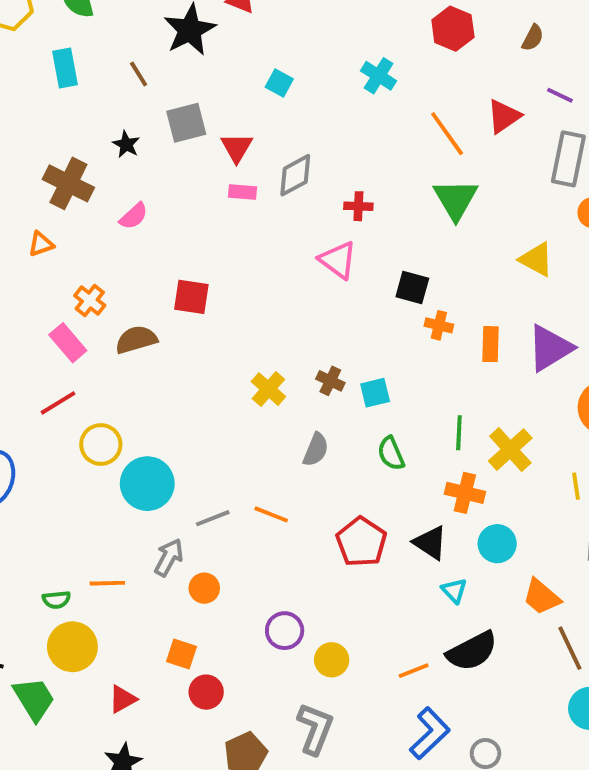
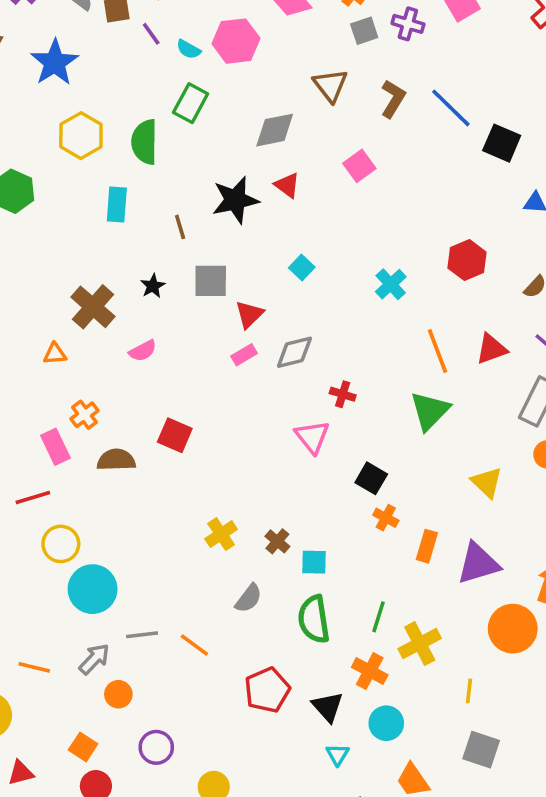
pink rectangle: (243, 192) -> (244, 355), turned -50
green semicircle: (391, 453) -> (314, 619), size x1.5
purple circle: (285, 631) -> (156, 747), moved

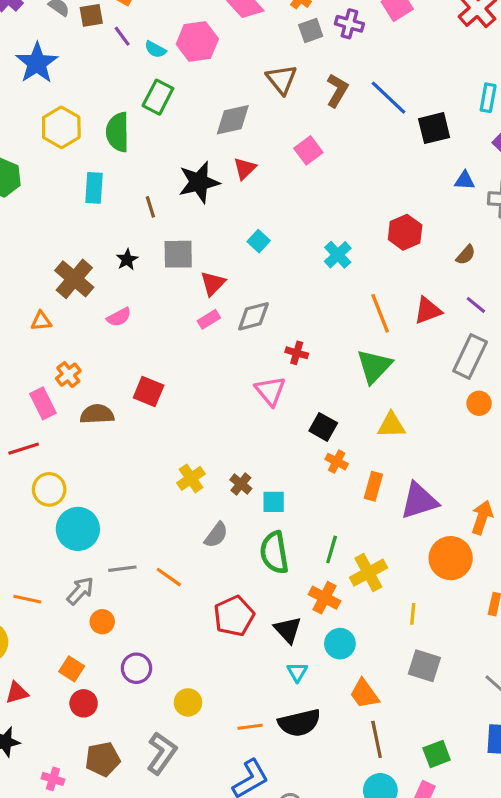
black square: (502, 143) -> (434, 128), turned -36
red triangle: (287, 185) -> (245, 168), turned 40
yellow triangle: (487, 482) -> (391, 425), moved, turned -44

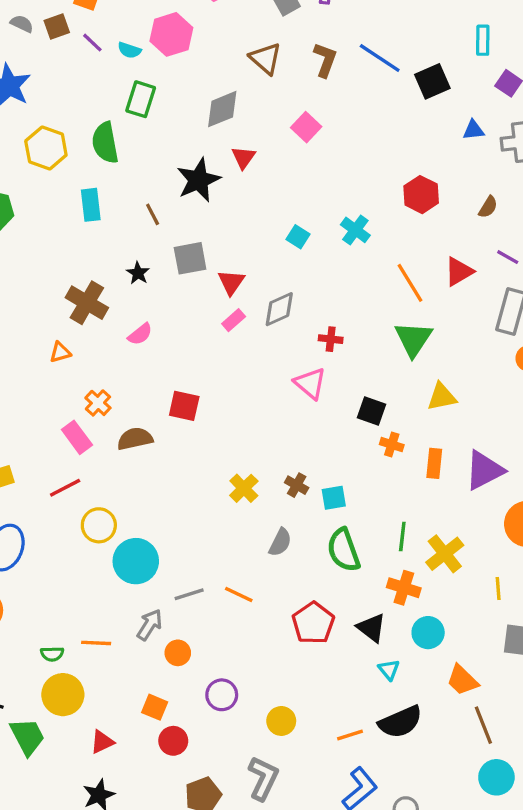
cyan square: (259, 241) -> (298, 237), moved

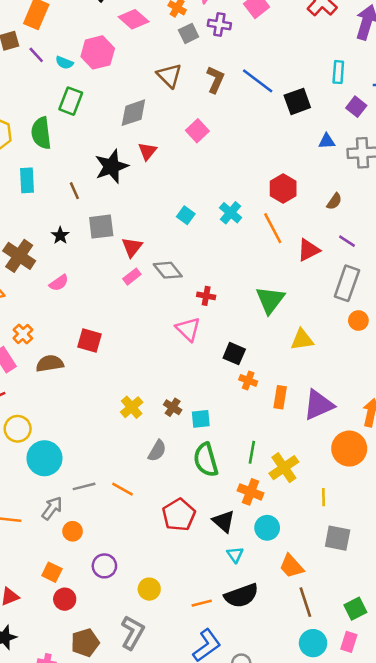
orange line: (410, 283) -> (273, 228), moved
gray diamond: (279, 309) -> (168, 270), turned 72
yellow triangle: (442, 397) -> (302, 340), moved

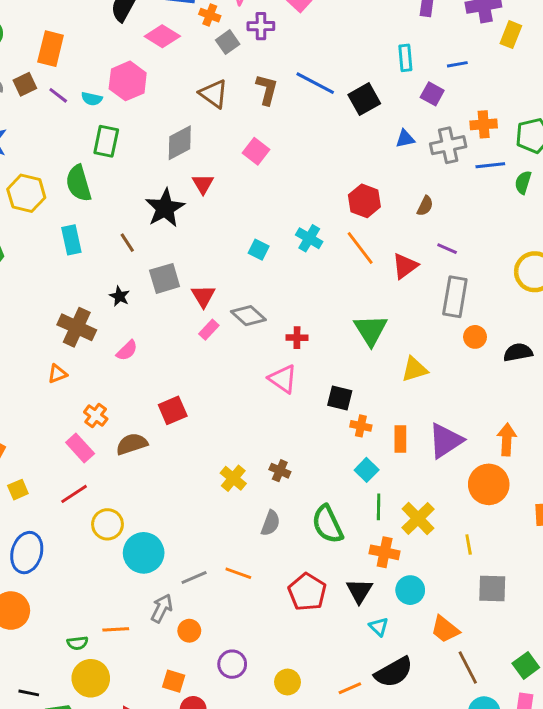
red square: (89, 341) -> (173, 410), turned -30
cyan square: (201, 419) -> (367, 470), moved, turned -30
black triangle: (224, 521) -> (359, 591), turned 30

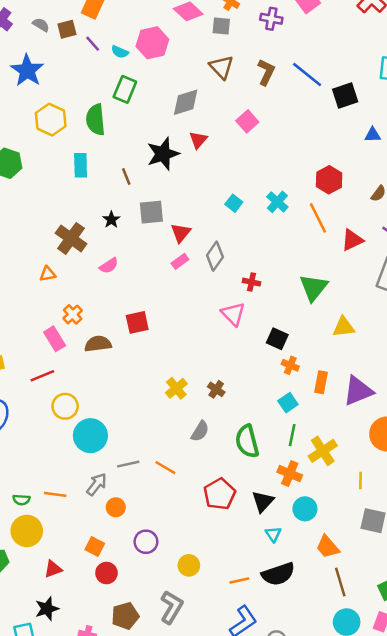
gray square: (228, 42) -> (221, 26), moved, turned 30
gray diamond: (248, 316) -> (215, 256), turned 72

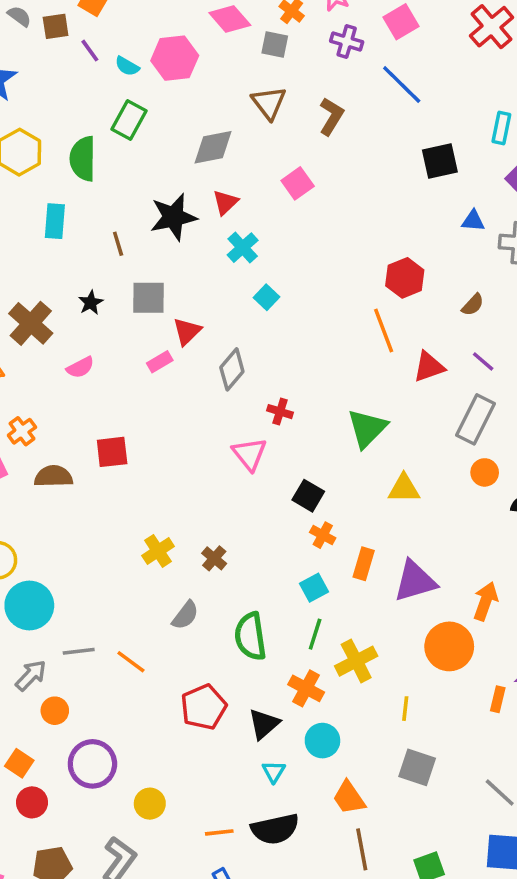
blue line: (307, 75) -> (402, 84), moved
cyan cross: (277, 202) -> (243, 248), moved
pink rectangle: (180, 261) -> (160, 362), moved
purple circle: (146, 542) -> (92, 764), size x1.4

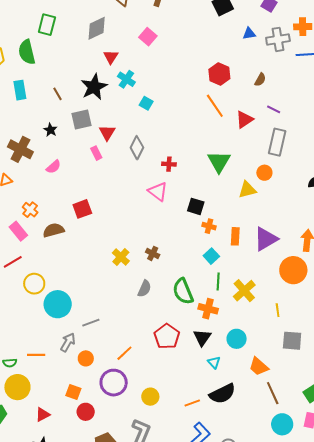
black star: (173, 217) -> (94, 87), moved
pink rectangle: (160, 362) -> (96, 153), turned -72
orange circle: (485, 472) -> (264, 173), moved
orange line: (131, 662) -> (124, 353), moved, turned -66
orange cross: (306, 688) -> (208, 309), moved

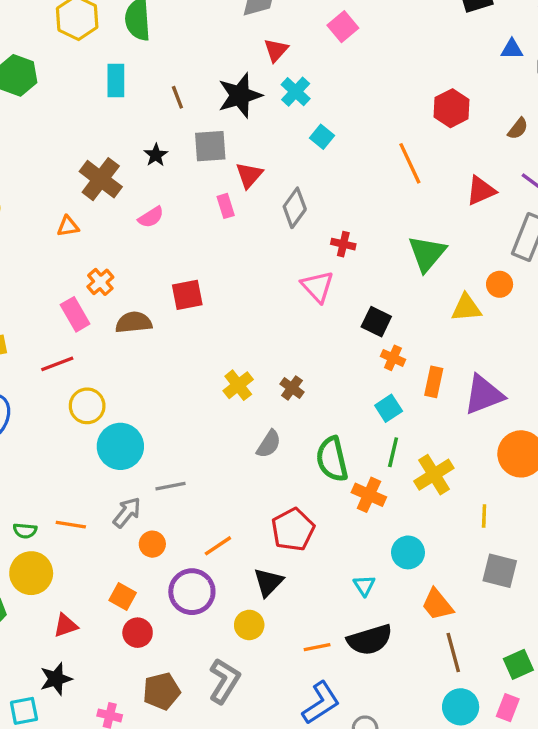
orange line: (215, 106) -> (410, 163), moved
black triangle: (202, 338) -> (268, 582), moved

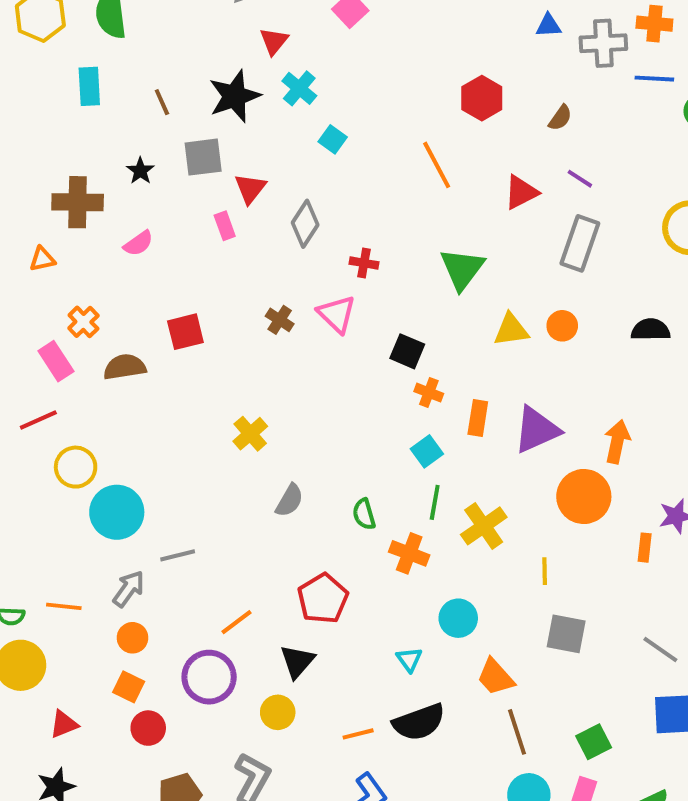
brown cross: (101, 179) -> (78, 202), turned -33
orange circle: (500, 284) -> (562, 326), moved
brown cross: (292, 388) -> (280, 320), moved
green semicircle: (332, 459) -> (364, 514), size x0.6
orange circle: (152, 544) -> (132, 638), moved

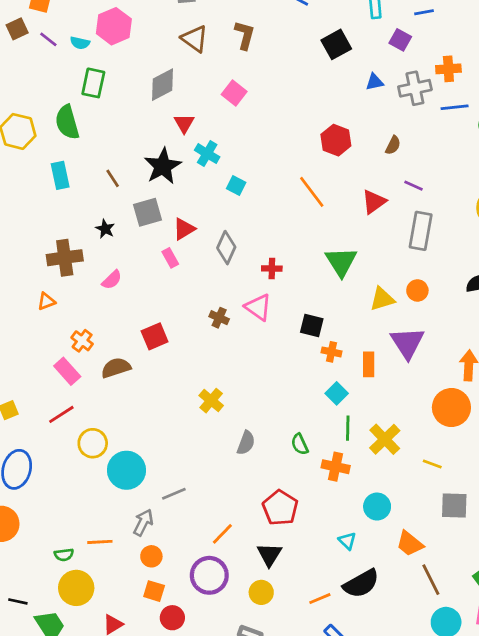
red triangle: (250, 188) -> (184, 229), turned 30
purple triangle: (537, 430) -> (407, 343), moved, turned -30
yellow line: (545, 571) -> (432, 464), turned -60

